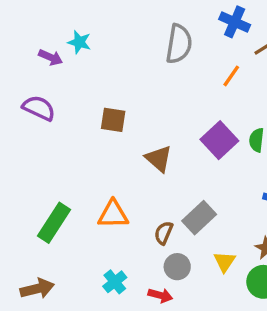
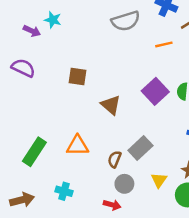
gray semicircle: (179, 44) -> (126, 21), turned 64
orange line: (231, 76) -> (164, 44), turned 42
cyan cross: (115, 282) -> (64, 191), moved, turned -35

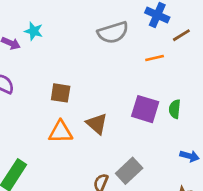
purple square: (155, 91) -> (145, 109), turned -30
orange triangle: (78, 146) -> (61, 132), moved

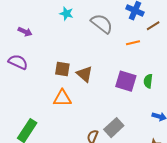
cyan star: (34, 31) -> (66, 14), moved
gray semicircle: (113, 32) -> (102, 24), turned -125
brown triangle: (97, 124) -> (85, 74), moved

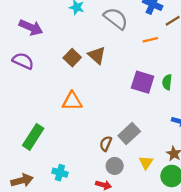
purple arrow: (25, 32) -> (31, 27), size x1.5
brown square: (62, 69) -> (72, 58), moved, turned 35
brown triangle: (85, 74) -> (97, 55), moved

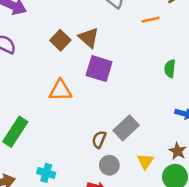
purple square: (143, 82) -> (99, 69), moved

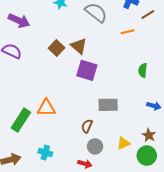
orange triangle: (60, 90) -> (46, 108), moved
gray rectangle: (126, 128) -> (108, 105), moved, turned 42
yellow triangle: (145, 161) -> (123, 143), turned 32

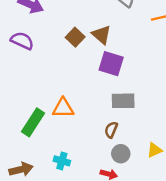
gray rectangle: (108, 105) -> (123, 101), moved

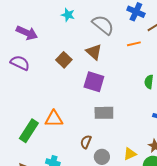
brown triangle: (102, 35) -> (94, 52), moved
brown semicircle: (111, 130) -> (86, 142), moved

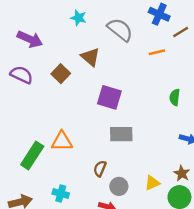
brown triangle: (94, 52) -> (90, 57), moved
brown square: (64, 60) -> (61, 74), moved

